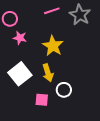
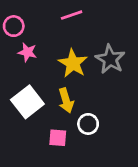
gray star: (80, 15) -> (110, 59), moved

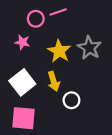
pink circle: (14, 26) -> (36, 19), moved
pink square: (58, 138) -> (23, 118), moved, size x1.6

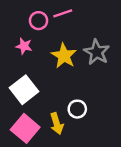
yellow arrow: (54, 81) -> (57, 124), moved
pink square: (23, 118) -> (25, 128), turned 35

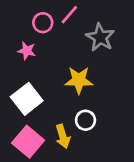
pink line: (63, 13) -> (69, 15), turned -30
gray star: (97, 52) -> (100, 37), moved
yellow star: (64, 56) -> (79, 80), moved, turned -30

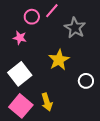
yellow star: (79, 80) -> (59, 60), turned -30
white circle: (86, 120) -> (86, 81), moved

